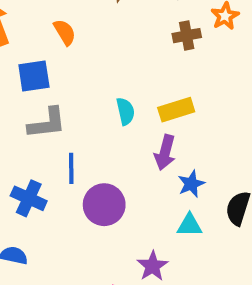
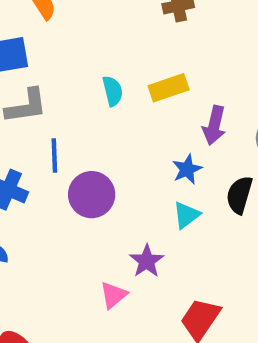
purple arrow: (165, 152) -> (214, 125), moved
cyan triangle: (190, 225) -> (186, 215), turned -36

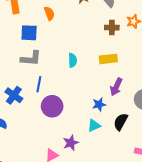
yellow rectangle: (169, 88) -> (108, 59), moved

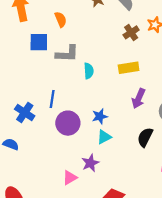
brown cross: (112, 28) -> (131, 32), turned -32
gray L-shape: (31, 58) -> (67, 54), moved
blue star: (99, 104) -> (100, 116), moved
cyan triangle: (94, 126) -> (104, 137), moved

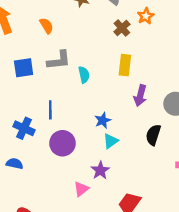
blue square: (39, 42) -> (24, 68), moved
yellow rectangle: (129, 68) -> (125, 65), turned -66
purple circle: (68, 123) -> (62, 143), moved

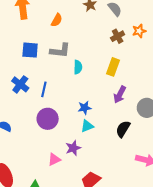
orange semicircle: (47, 26) -> (57, 20), turned 48
blue cross: (24, 128) -> (20, 84), moved

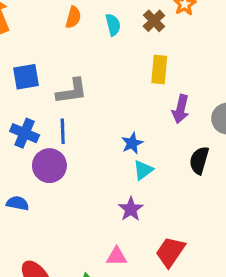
orange semicircle: (57, 20) -> (73, 17), moved
gray L-shape: (60, 51) -> (72, 91), moved
cyan semicircle: (78, 67) -> (113, 25), moved
purple circle: (48, 119) -> (49, 166), moved
pink triangle: (54, 159) -> (117, 256), moved, turned 40

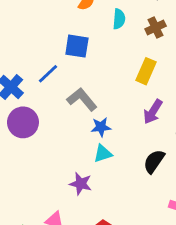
blue square: (26, 77) -> (77, 46), moved
gray L-shape: (72, 91) -> (82, 99), moved, turned -140
blue line: (63, 131) -> (48, 74), moved, turned 30
purple star: (131, 209) -> (81, 184), turned 30

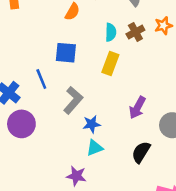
cyan semicircle: (119, 19) -> (111, 32), moved
yellow rectangle: (146, 71) -> (110, 63), moved
blue line: (48, 74) -> (41, 79), turned -66
gray L-shape: (82, 99) -> (73, 100), turned 84

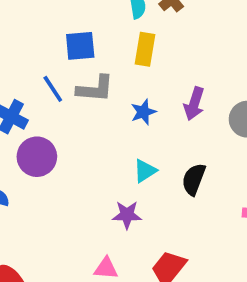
gray L-shape: (73, 100) -> (95, 89), moved, turned 64
blue star: (92, 124) -> (143, 112), moved
black semicircle: (141, 152) -> (194, 179), moved

